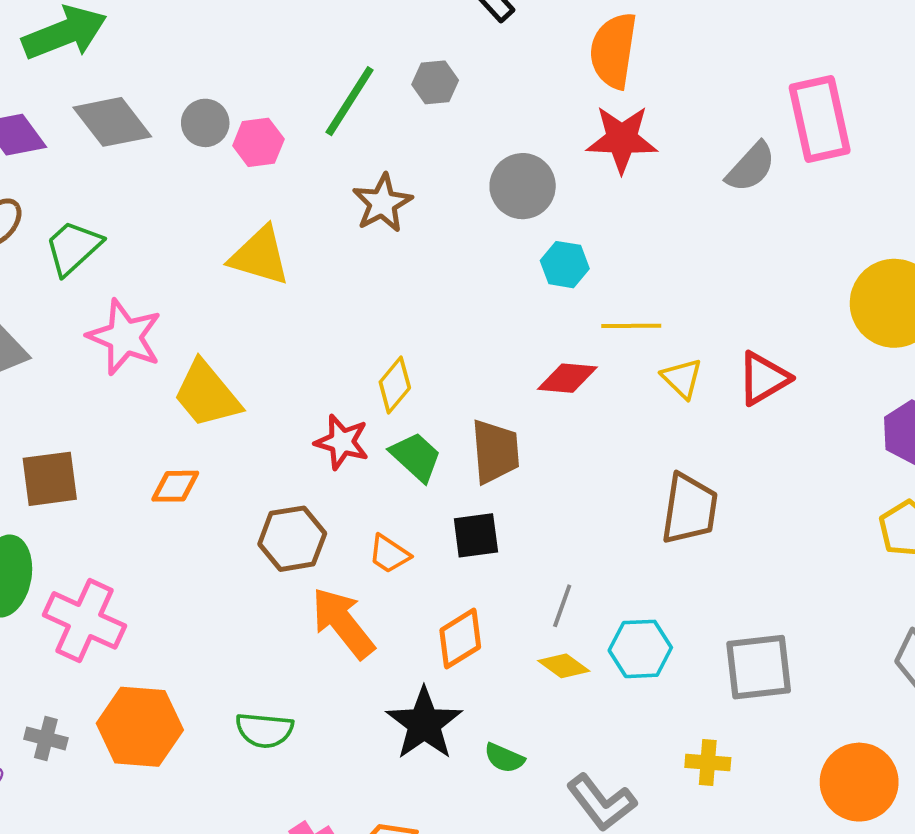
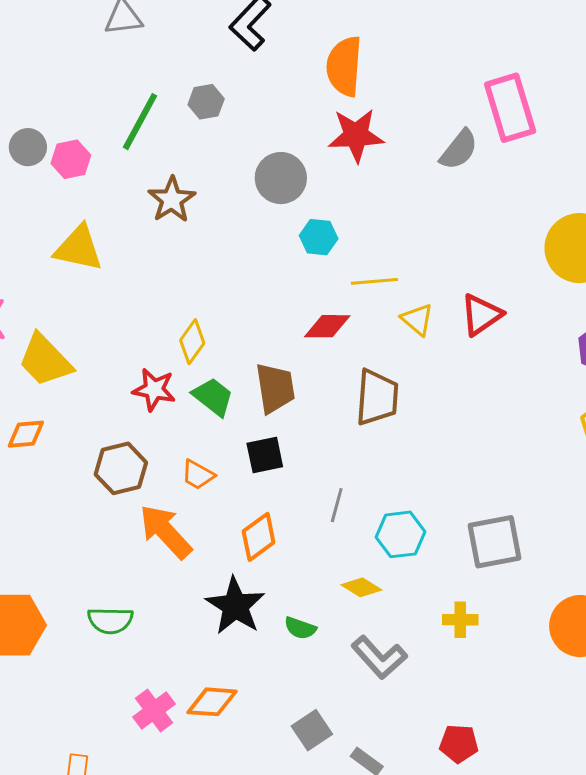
brown trapezoid: (690, 509) -> (377, 397), moved
yellow diamond: (564, 666) -> (361, 587), moved

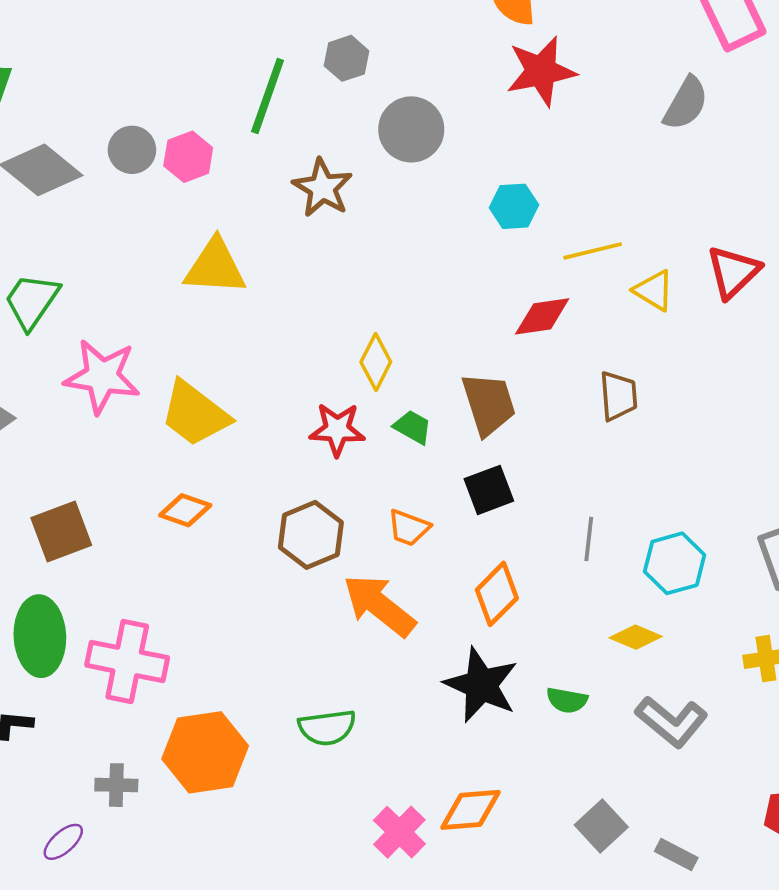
gray semicircle: (459, 150) -> (686, 103), moved
gray circle: (281, 178) -> (411, 129), moved
green trapezoid: (213, 397) -> (413, 427), size x0.7
brown trapezoid: (377, 397) -> (618, 396), size x0.7
orange diamond: (26, 434) -> (185, 510), turned 33

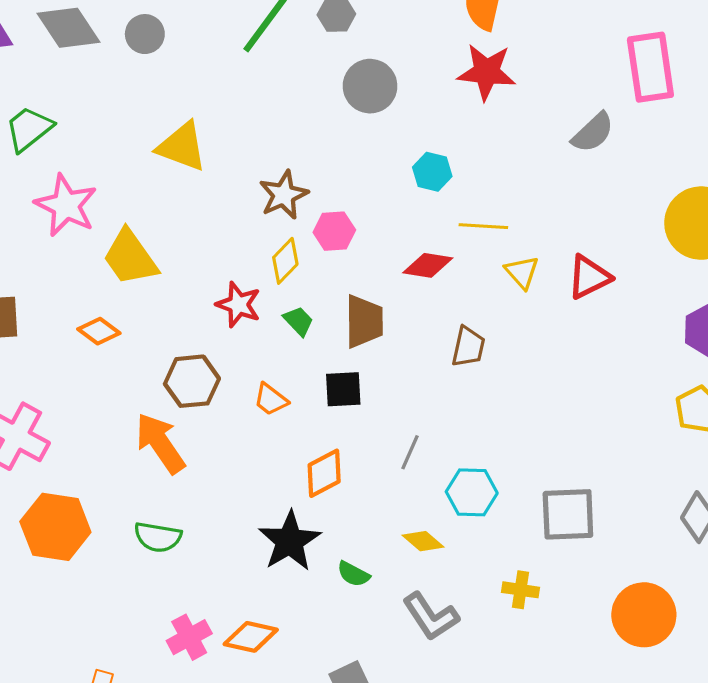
pink hexagon: (188, 157) -> (334, 231), moved
brown star: (323, 188) -> (284, 195), moved
orange arrow: (379, 605) -> (160, 443), moved

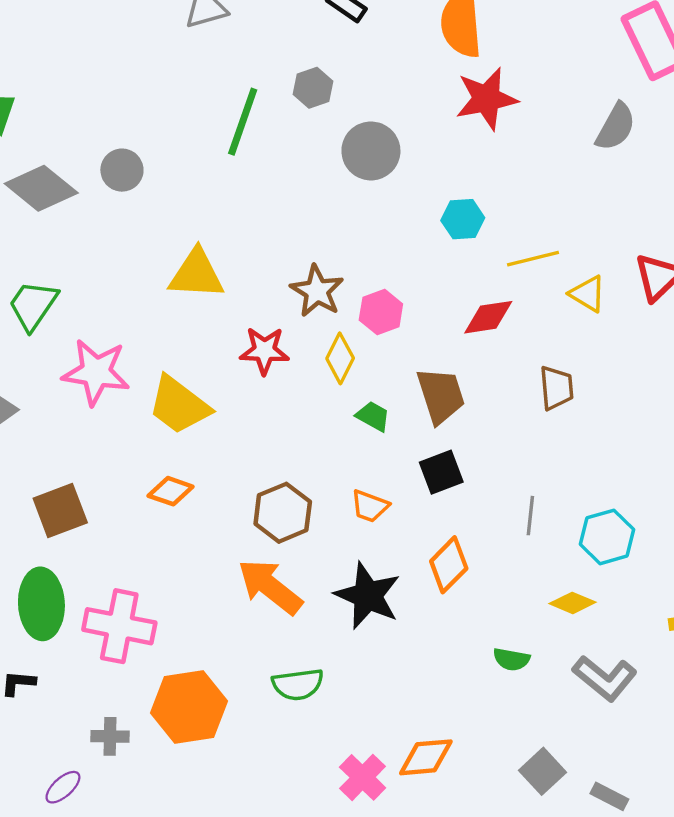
red star: (238, 305) -> (264, 351), moved
black star: (290, 541) -> (368, 596), moved

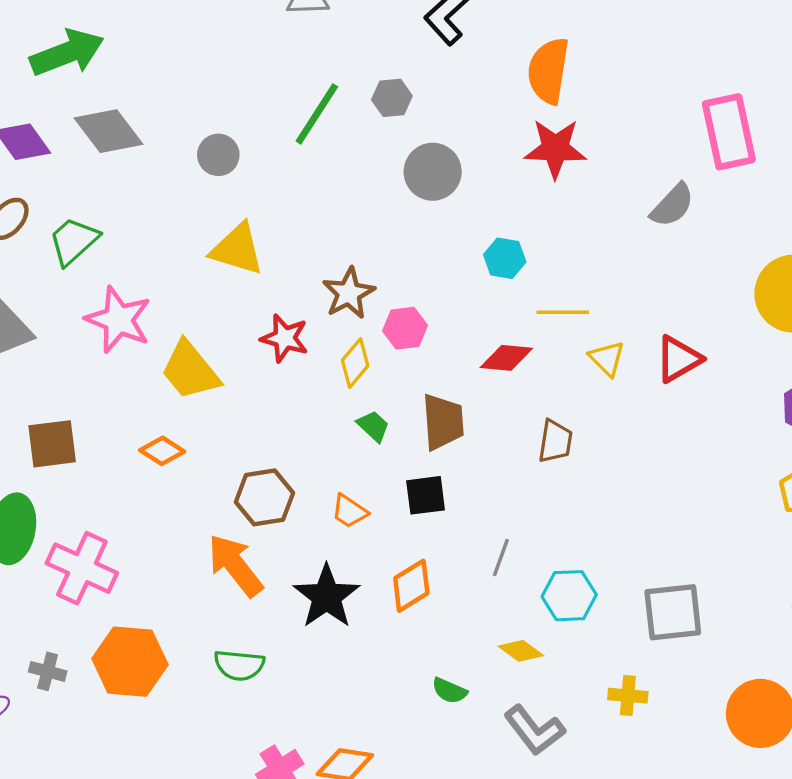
gray circle: (122, 170) -> (218, 155), moved

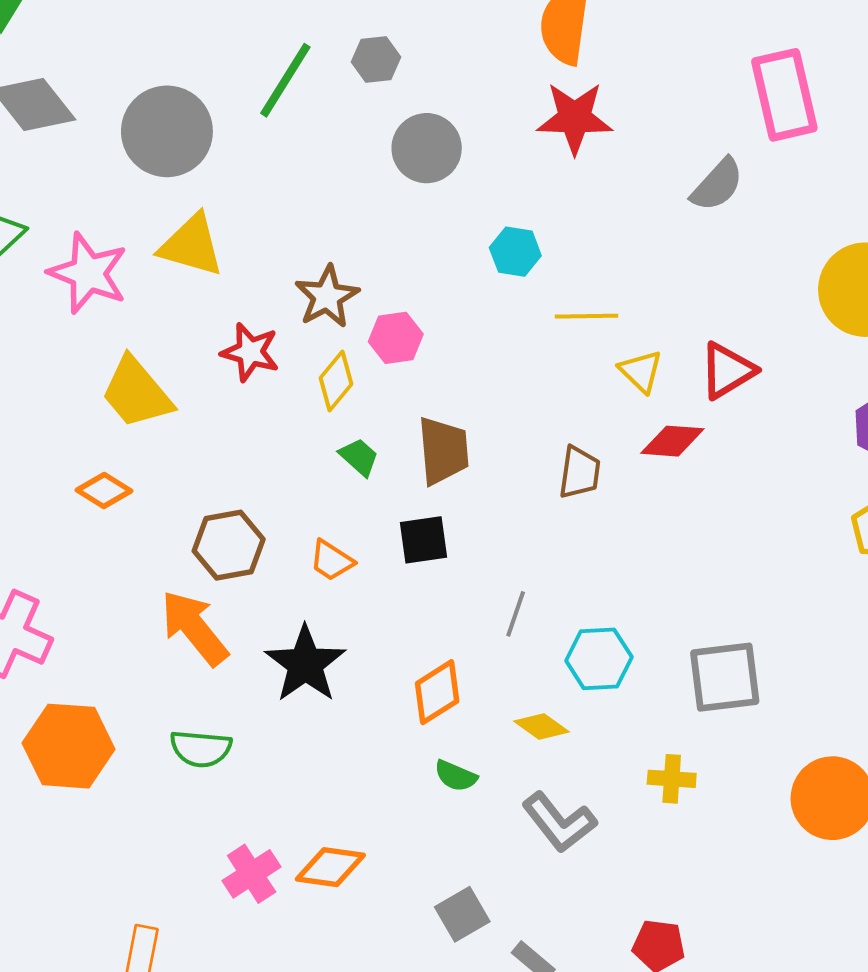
gray circle: (218, 155) -> (167, 131), size x1.8
pink star: (118, 320) -> (88, 273), moved
red diamond: (506, 358) -> (672, 441), moved
orange diamond: (411, 586) -> (437, 692), moved

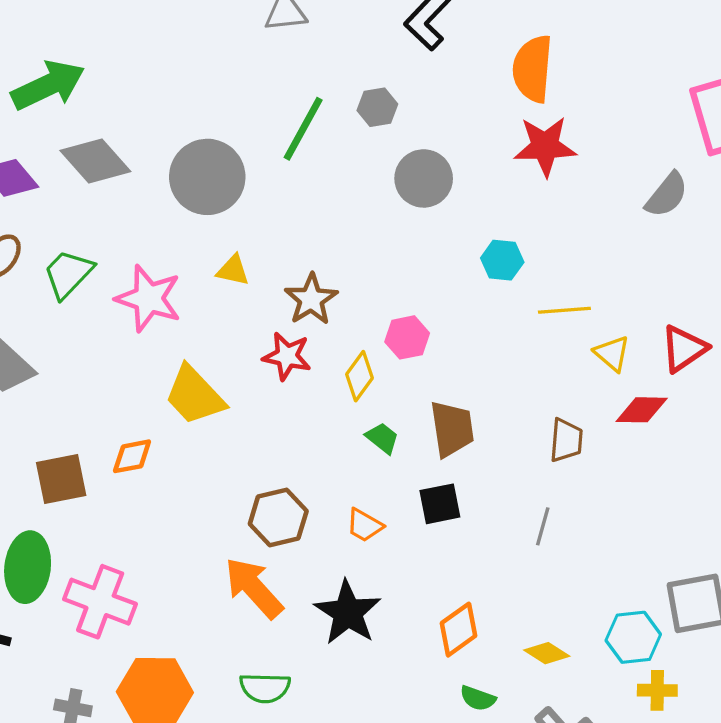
yellow triangle: (191, 245) -> (233, 270), size x0.6
brown star: (327, 297) -> (311, 299), moved
orange diamond: (104, 490) -> (132, 456), moved, turned -39
gray line: (516, 614) -> (543, 526), moved
cyan hexagon: (599, 659) -> (633, 637), moved

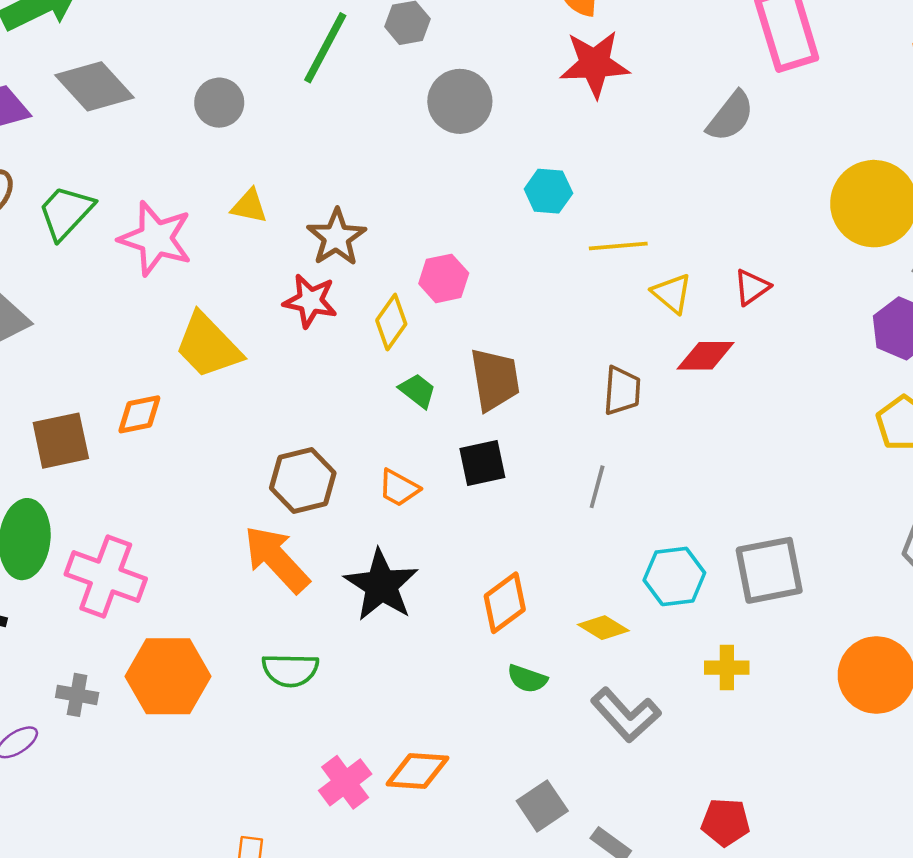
gray circle: (207, 177) -> (219, 103), size x0.6
red triangle: (684, 349) -> (752, 287), size x0.7
cyan hexagon: (633, 637) -> (674, 576), moved

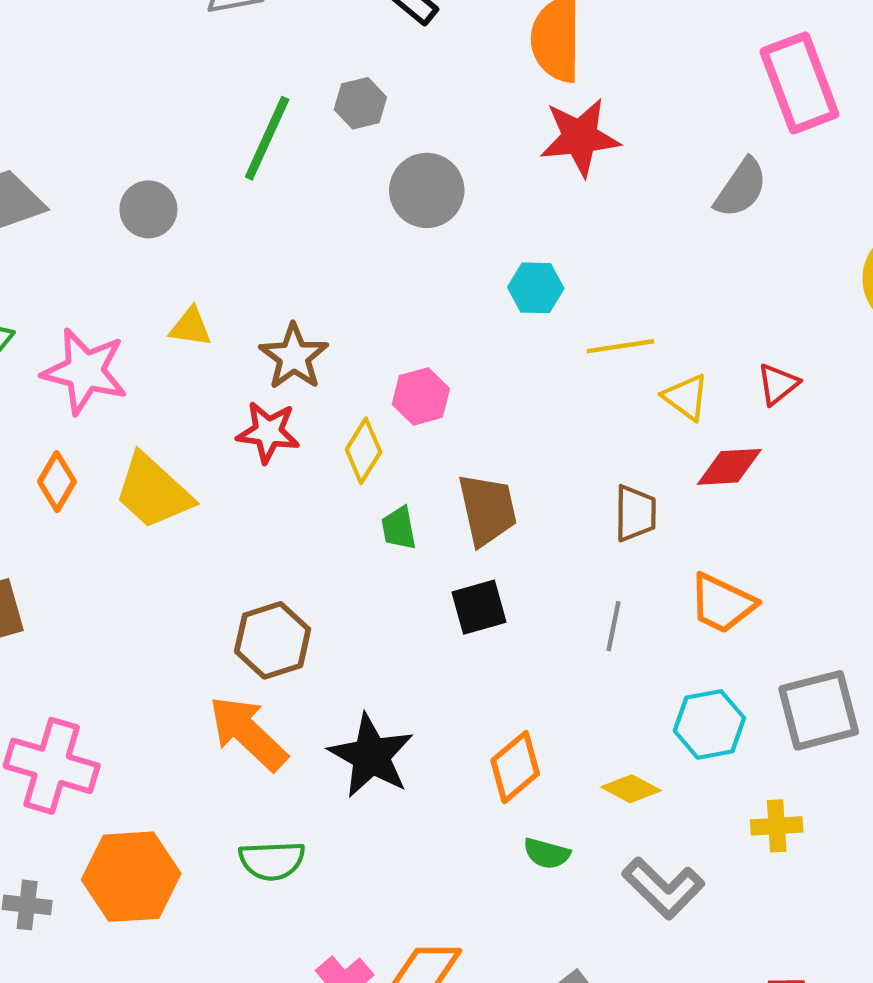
green trapezoid: (417, 391) -> (399, 528), turned -135
orange diamond: (139, 414) -> (57, 482), moved, turned -45
orange trapezoid: (399, 488) -> (722, 603), moved, size x1.4

